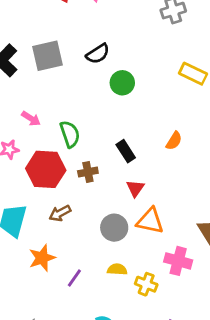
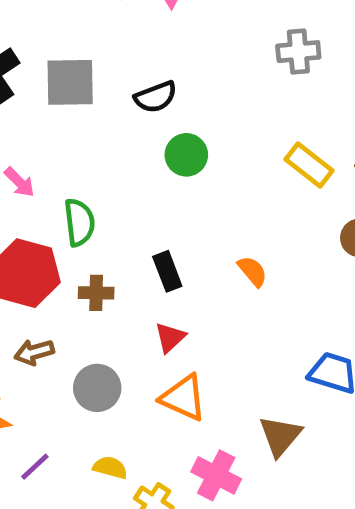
orange semicircle: (174, 141) -> (252, 271), turned -84
gray circle: (114, 228) -> (97, 388), moved

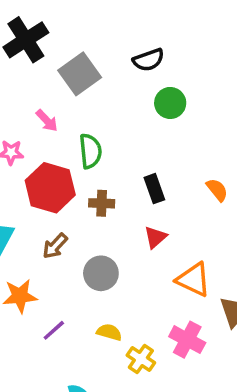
gray square: (70, 82) -> (80, 74), moved, turned -36
brown arrow: (34, 352) -> (55, 246), turned -32
orange triangle: (183, 398) -> (193, 279), moved

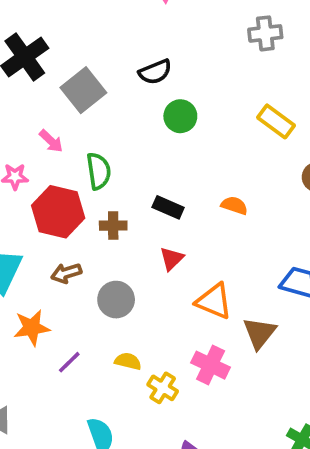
black rectangle: (154, 189) -> (168, 207), turned -44
orange semicircle: (217, 190) -> (234, 205), turned -30
brown arrow: (55, 246) -> (66, 273), turned 32

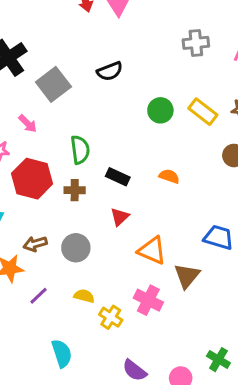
green circle: (180, 116) -> (160, 110), moved
green semicircle: (99, 171) -> (80, 150), moved
brown arrow: (66, 273) -> (35, 244), moved

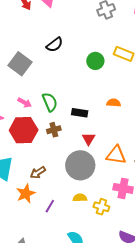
pink arrow: (28, 124) -> (25, 103), moved
gray circle: (76, 248) -> (80, 165), moved, size x1.5

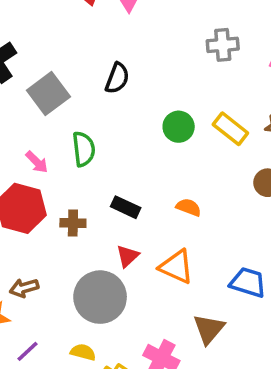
black semicircle: (55, 45) -> (117, 78), turned -48
green semicircle: (50, 102) -> (84, 149), moved
orange triangle: (116, 155) -> (176, 267), moved

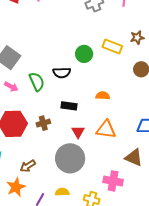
black semicircle: (117, 78) -> (62, 73), moved, turned 84
pink arrow: (37, 162) -> (11, 87), moved
brown triangle: (209, 329) -> (134, 158), turned -30
yellow semicircle: (83, 352) -> (62, 192), moved

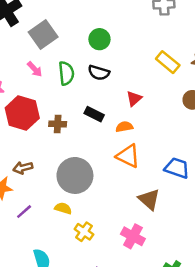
green circle: (84, 54) -> (99, 39), moved
orange semicircle: (103, 96) -> (124, 127), moved, turned -32
red triangle: (78, 132) -> (134, 99), moved
pink cross: (113, 181) -> (133, 236), moved
yellow semicircle: (62, 192) -> (63, 208), moved

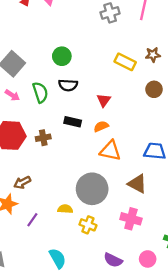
gray circle: (75, 175) -> (92, 189), moved

